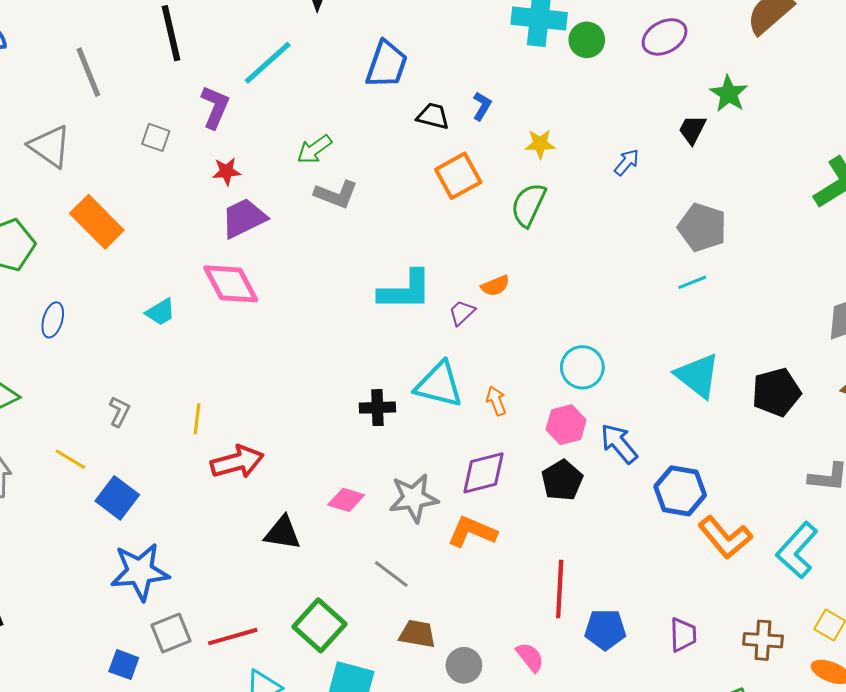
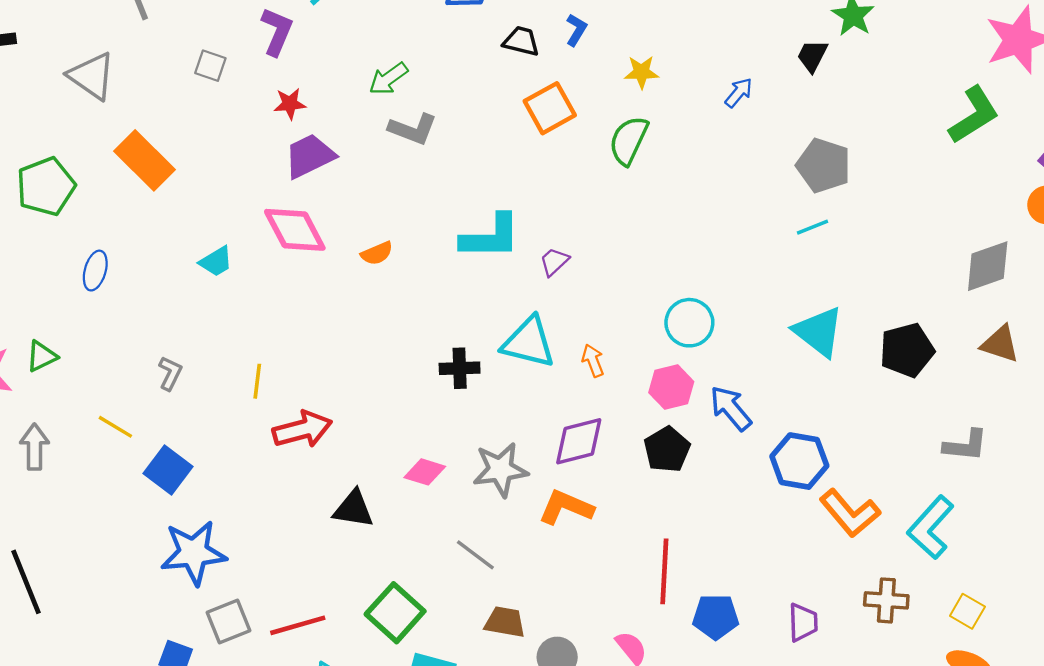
orange semicircle: (495, 286) -> (377, 253), moved
brown cross: (763, 640) -> (886, 600), moved

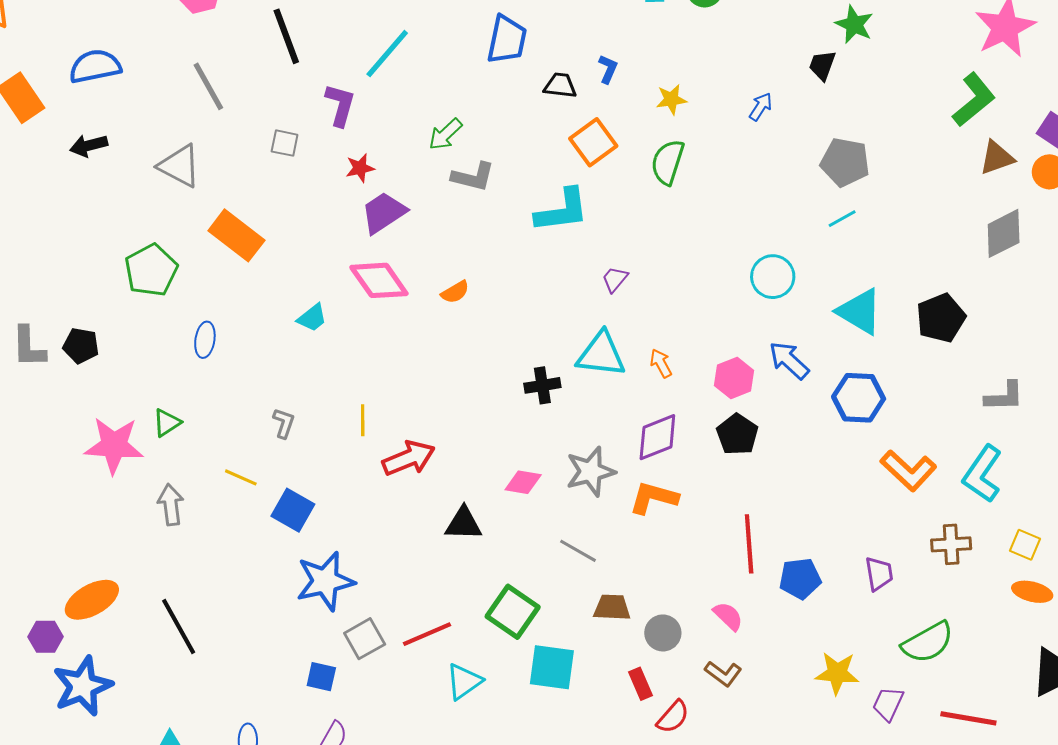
cyan L-shape: (491, 237) -> (562, 211), moved
cyan circle: (689, 323) -> (773, 277), moved
brown triangle: (1000, 344) -> (997, 158), moved, turned -30
blue arrow: (731, 408) -> (789, 360), moved
blue hexagon: (799, 461) -> (859, 398), moved

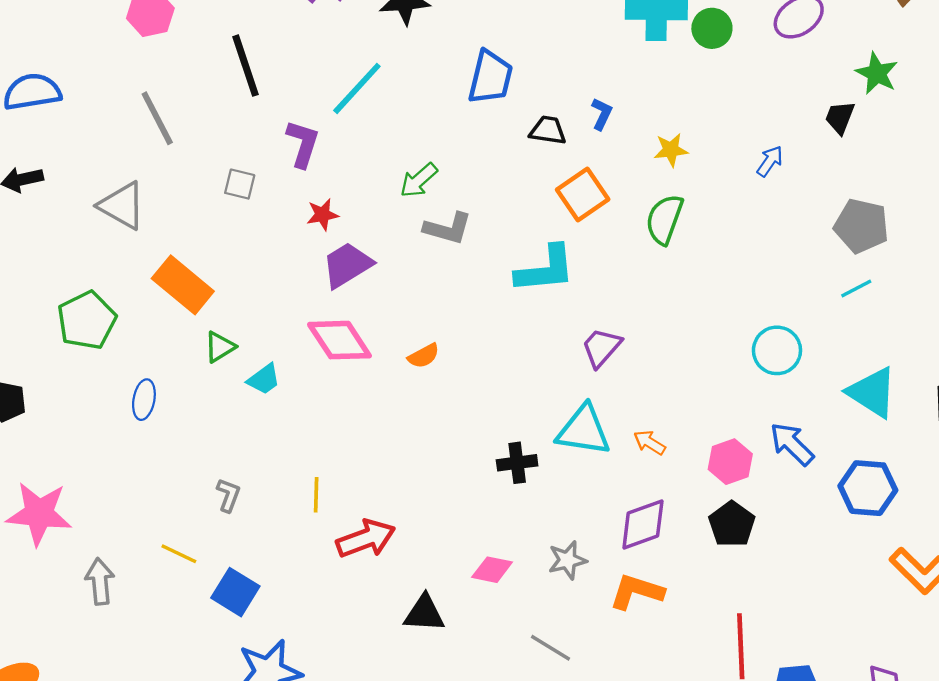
purple trapezoid: (615, 279) -> (602, 347), size x1.4
orange arrow: (661, 363) -> (650, 443), turned -32
green triangle: (167, 423) -> (220, 347), moved
gray star: (590, 472) -> (567, 560), size x0.7

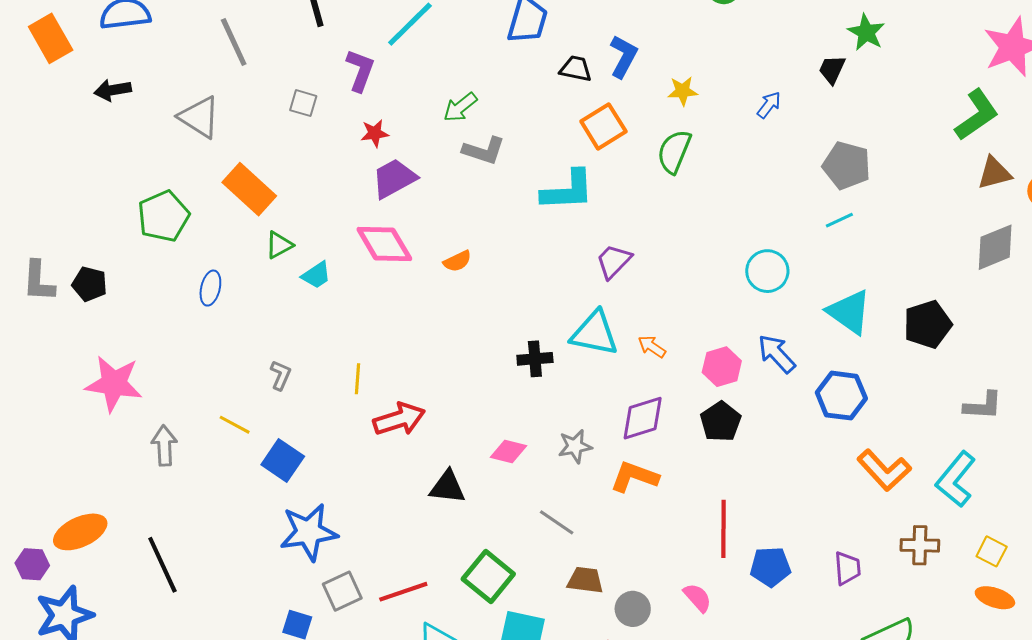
blue L-shape: (602, 114) -> (623, 56), size x1.5

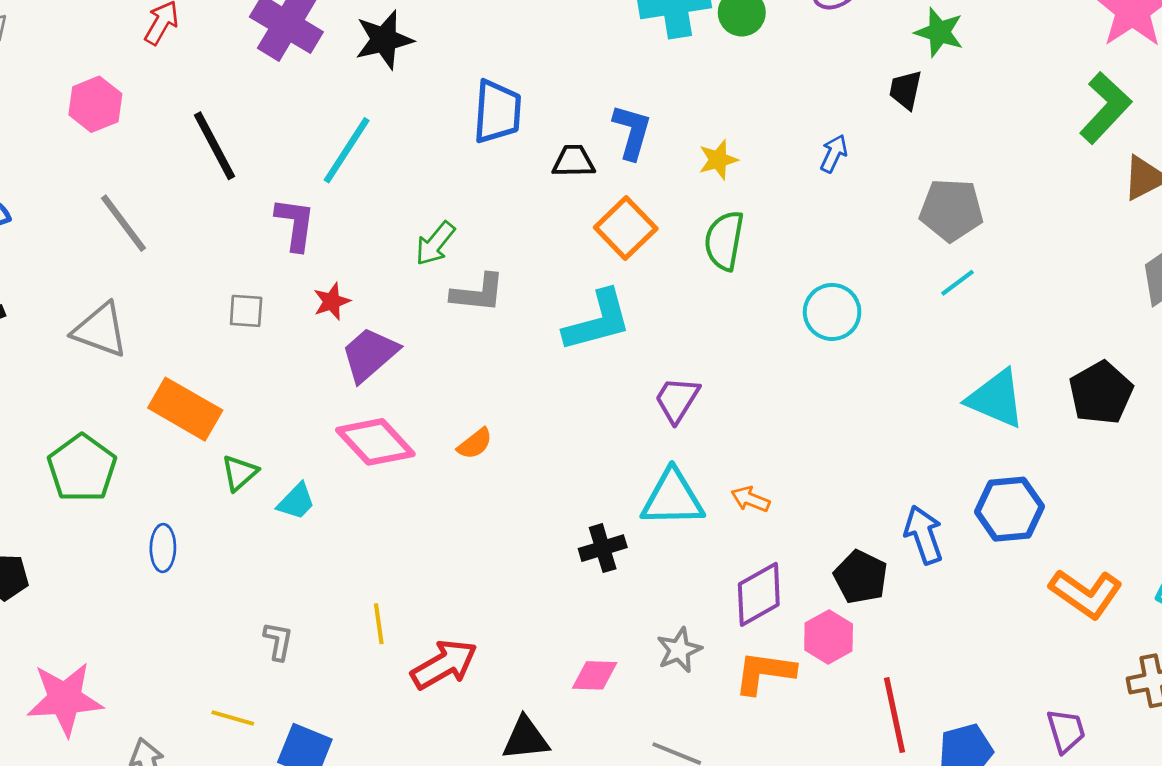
gray square: (303, 103) -> (246, 311), moved
cyan circle: (767, 271) -> (832, 312), moved
blue arrow: (777, 354) -> (924, 535), moved, turned 36
pink hexagon: (722, 367) -> (829, 637), moved

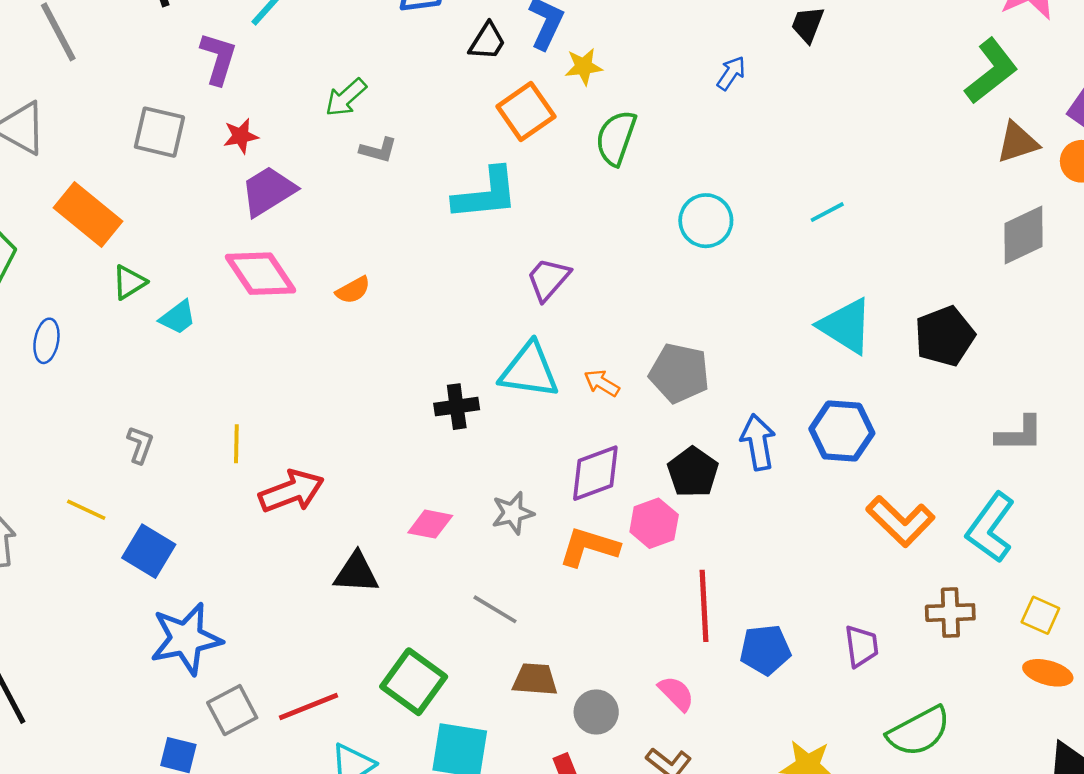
yellow star: (718, 160) -> (584, 67), moved
black trapezoid: (574, 161) -> (487, 41), turned 114
gray pentagon: (951, 210) -> (679, 373), moved
gray L-shape: (478, 293) -> (378, 150), size x0.7
gray square: (246, 311) -> (159, 132), size x1.5

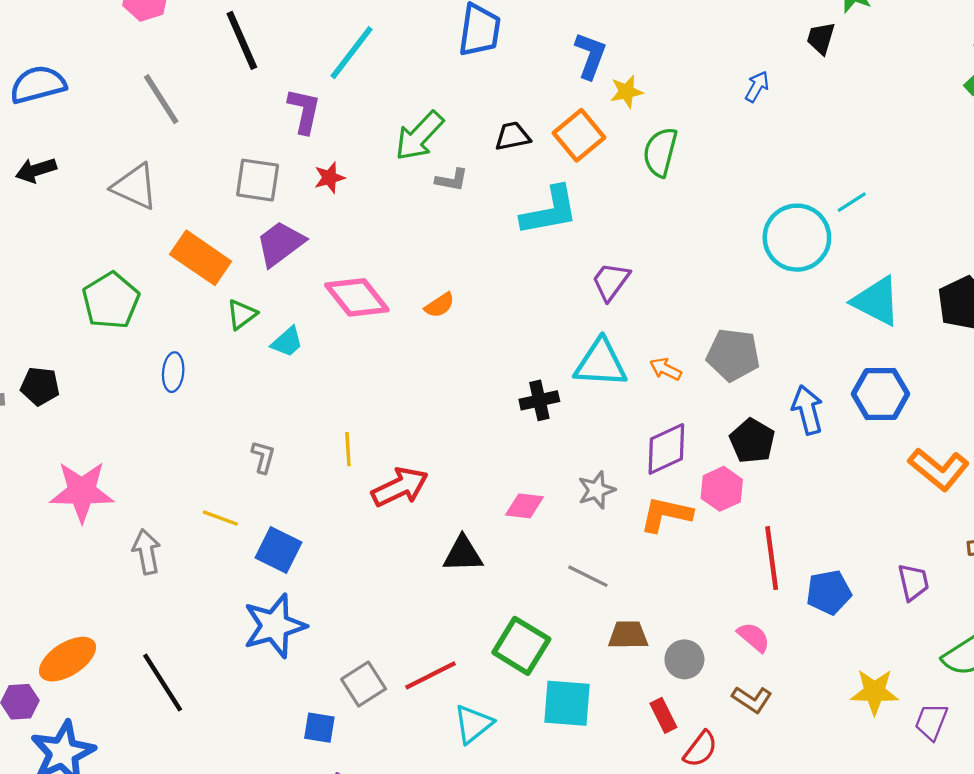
black trapezoid: (487, 41) -> (513, 136), moved, turned -129
green arrow: (346, 97) -> (419, 136), size x1.4
purple trapezoid: (268, 191) -> (280, 244), moved
cyan circle: (706, 221) -> (797, 238), moved, size x1.4
blue star: (186, 639) -> (275, 626), moved

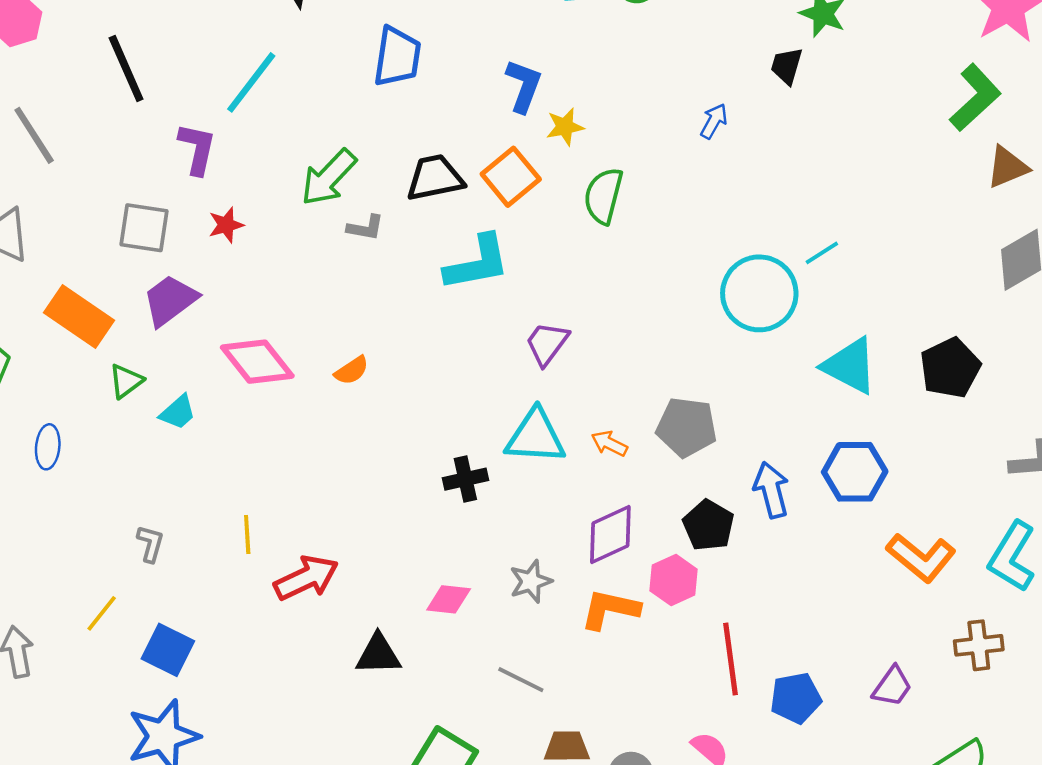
black trapezoid: (513, 136) -> (435, 178), size x1.4
yellow line: (220, 518) -> (102, 613), turned -72
purple trapezoid: (913, 582) -> (892, 686), turned 48

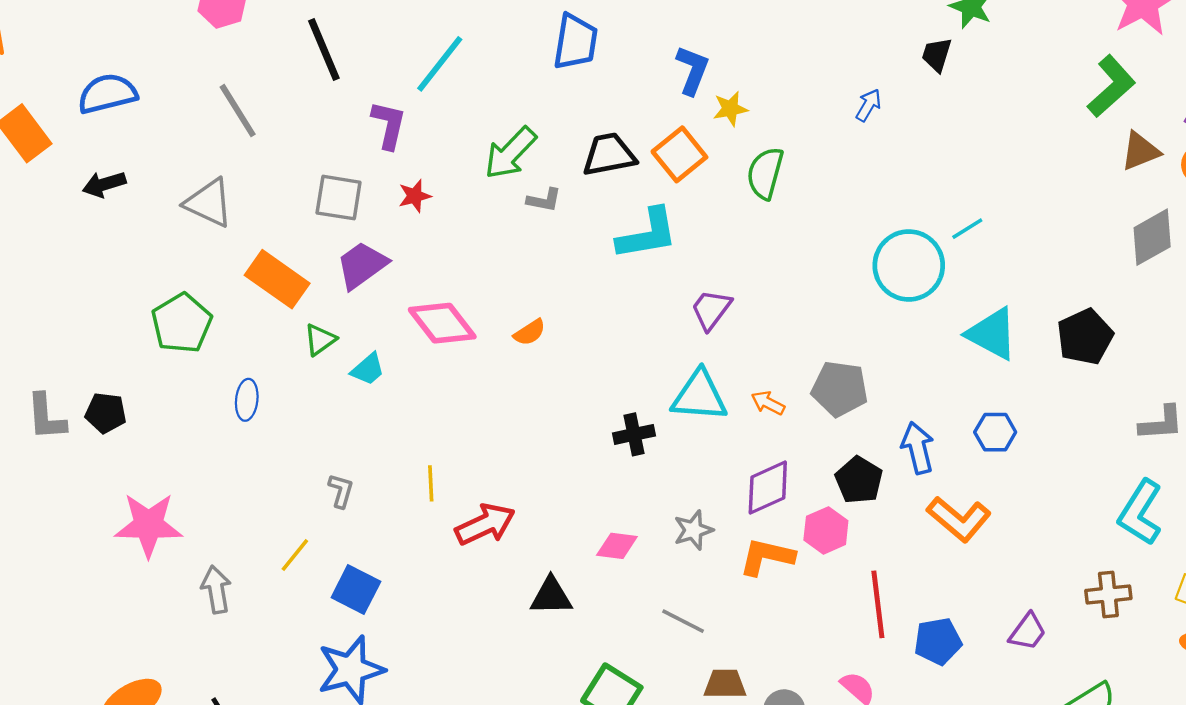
blue hexagon: (855, 472) -> (995, 432), size x0.7
orange L-shape: (921, 558) -> (959, 519), moved

